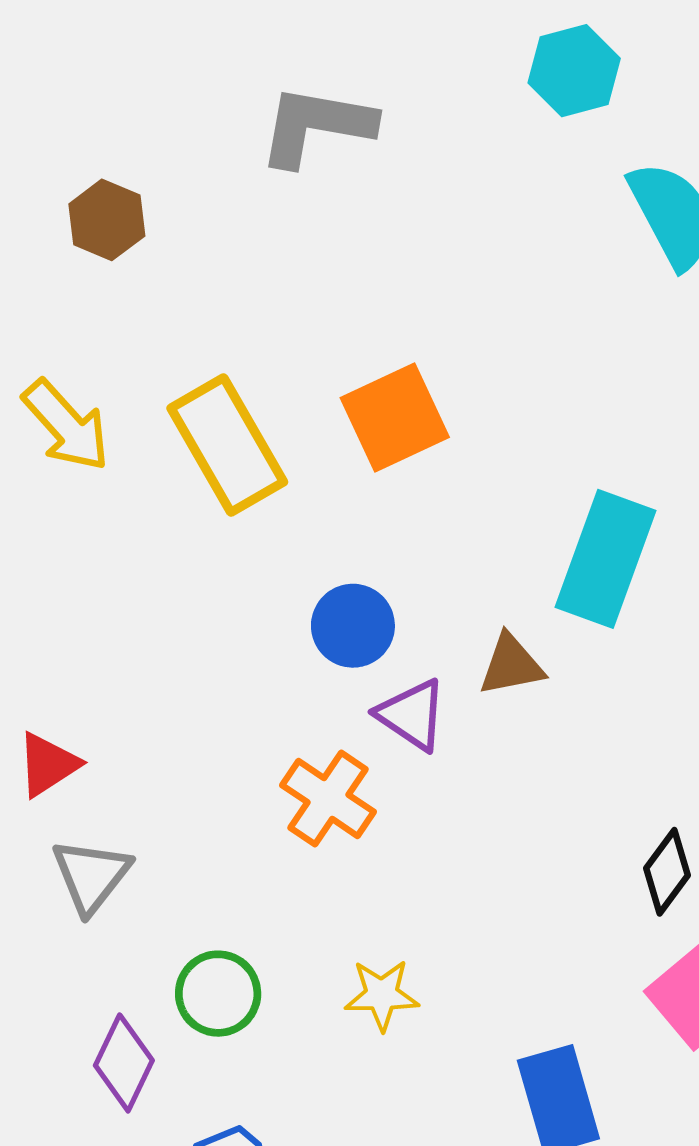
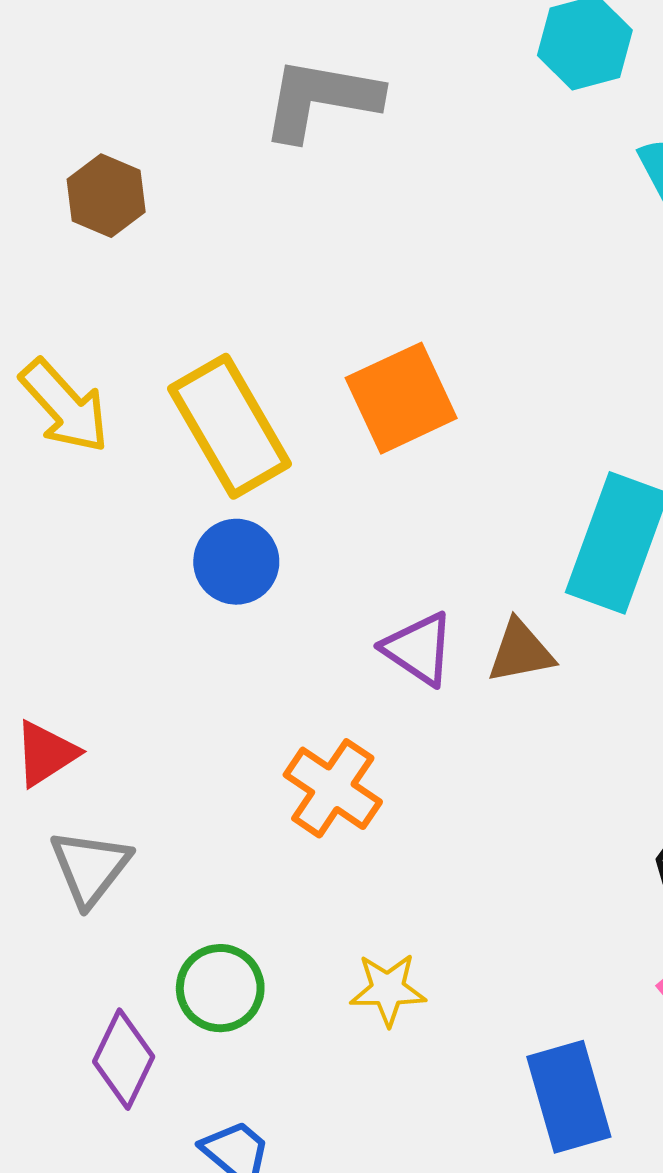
blue circle: (353, 626) -> (236, 562), moved
purple triangle: (412, 715) -> (419, 649), moved

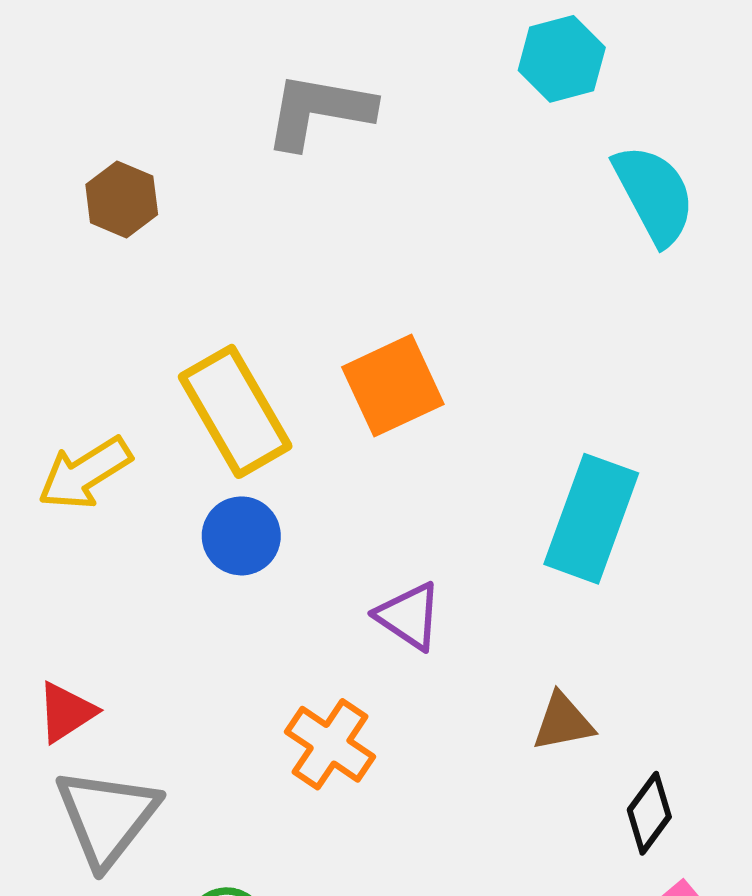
yellow arrow: (65, 406) -> (85, 473), moved, turned 100
brown triangle: (521, 652) -> (563, 722), moved
gray triangle: (90, 867) -> (107, 817), size x1.4

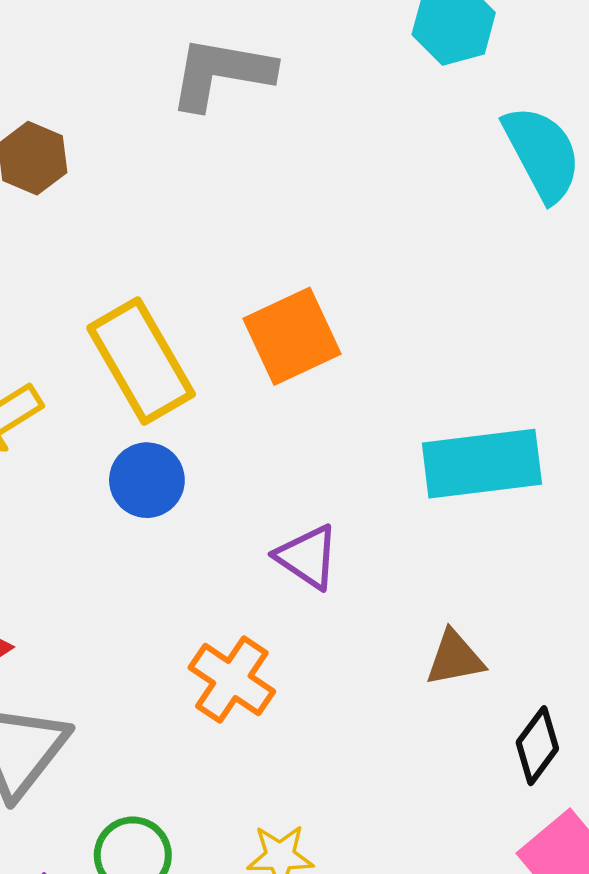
cyan rectangle: (591, 519) -> (482, 464), turned 63

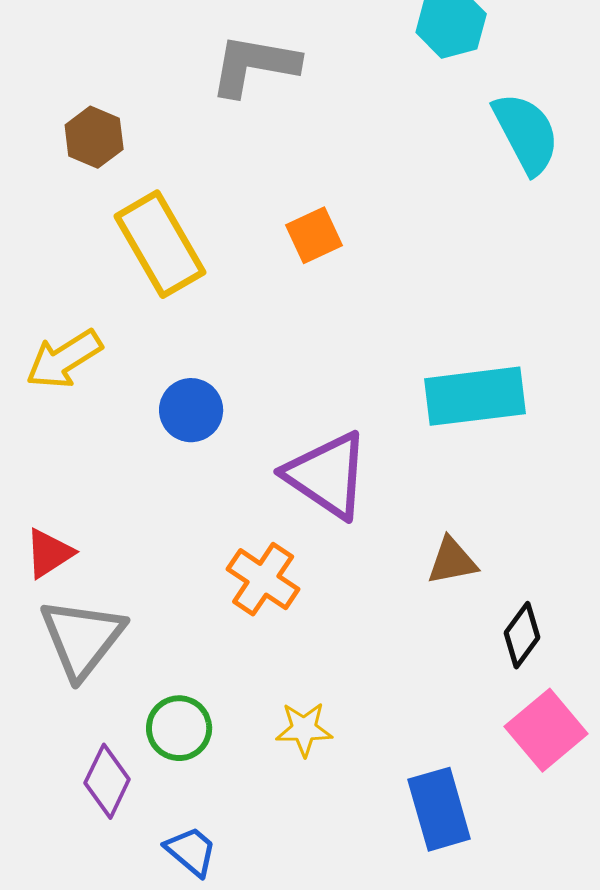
orange square: (292, 336) -> (314, 235), moved, size x0.7
yellow rectangle: (141, 361) -> (160, 244), moved
purple triangle: (307, 557) -> (327, 475), size x1.6

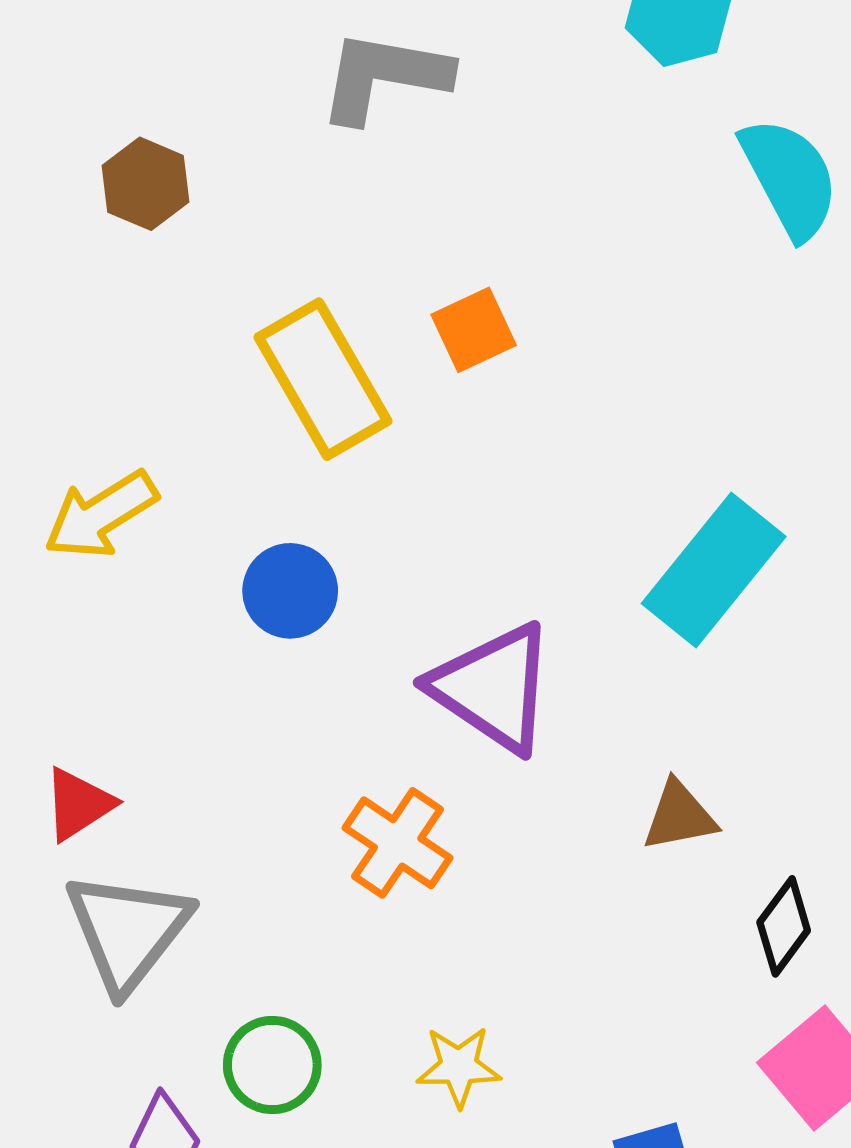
yellow rectangle: (160, 244) -> (323, 379), moved
cyan rectangle: (475, 396) -> (714, 570), turned -44

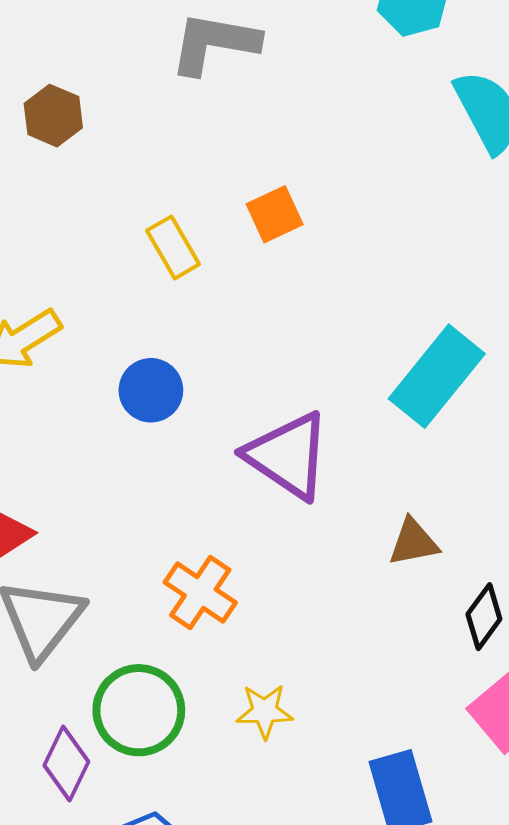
yellow rectangle: (323, 379) -> (173, 247), size x0.6
orange cross: (398, 843) -> (200, 592), moved
green circle: (272, 1065) -> (139, 710), size x1.4

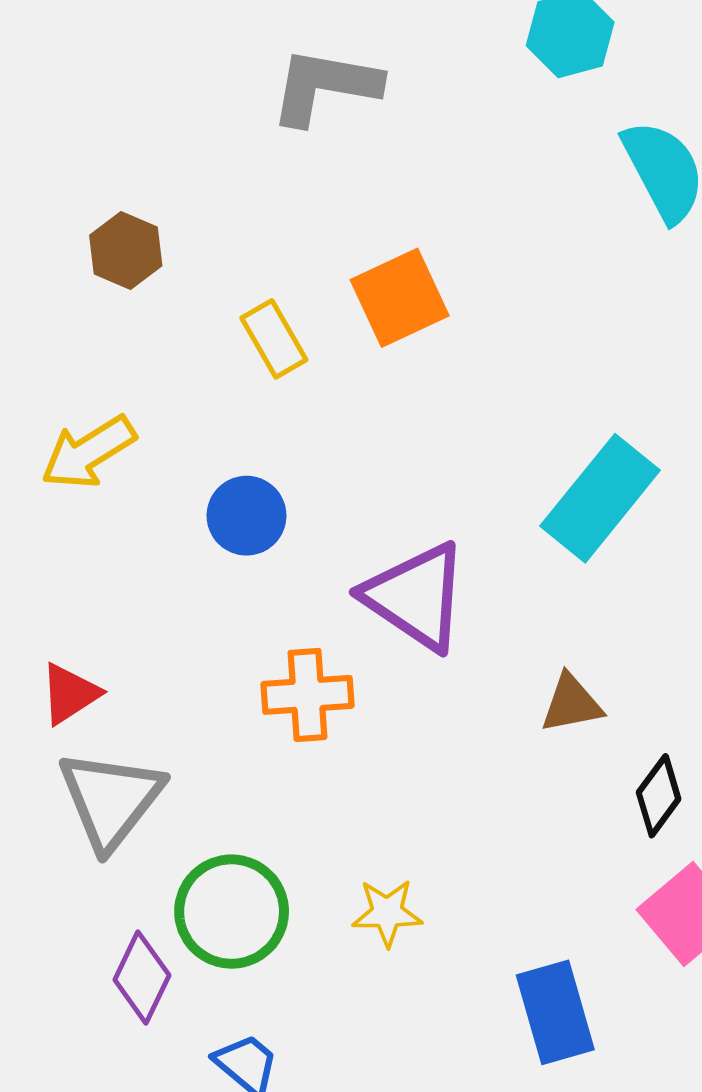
brown hexagon: (53, 116) -> (126, 250), moved
orange square: (275, 214) -> (400, 298), size x1.4
orange cross: (200, 592) -> (307, 695), moved, turned -38

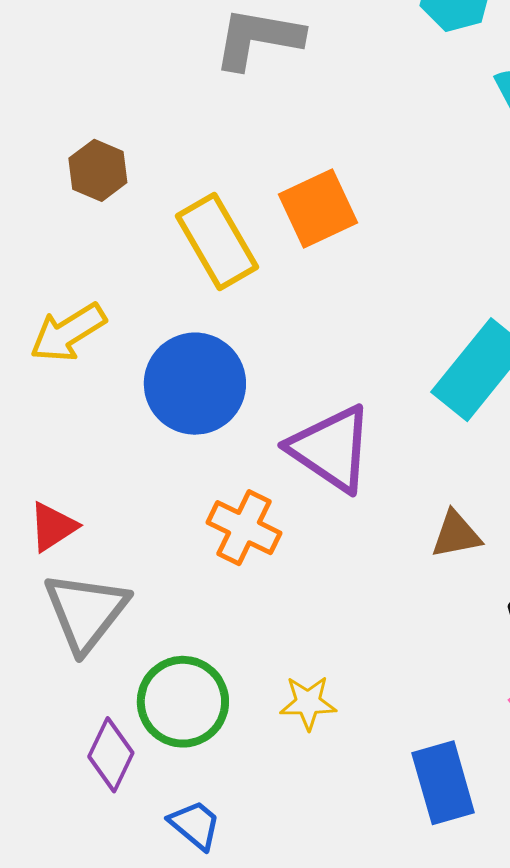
yellow rectangle: (274, 339) -> (217, 241), size x1.5
blue circle: (246, 516) -> (195, 384), size x1.6
orange cross: (307, 695) -> (244, 528), turned 30

